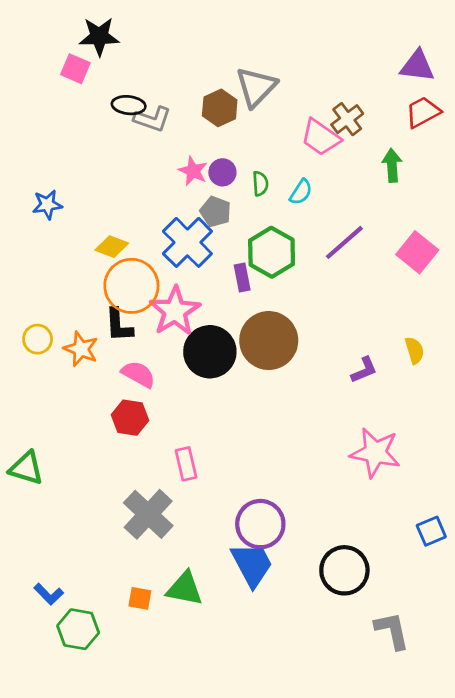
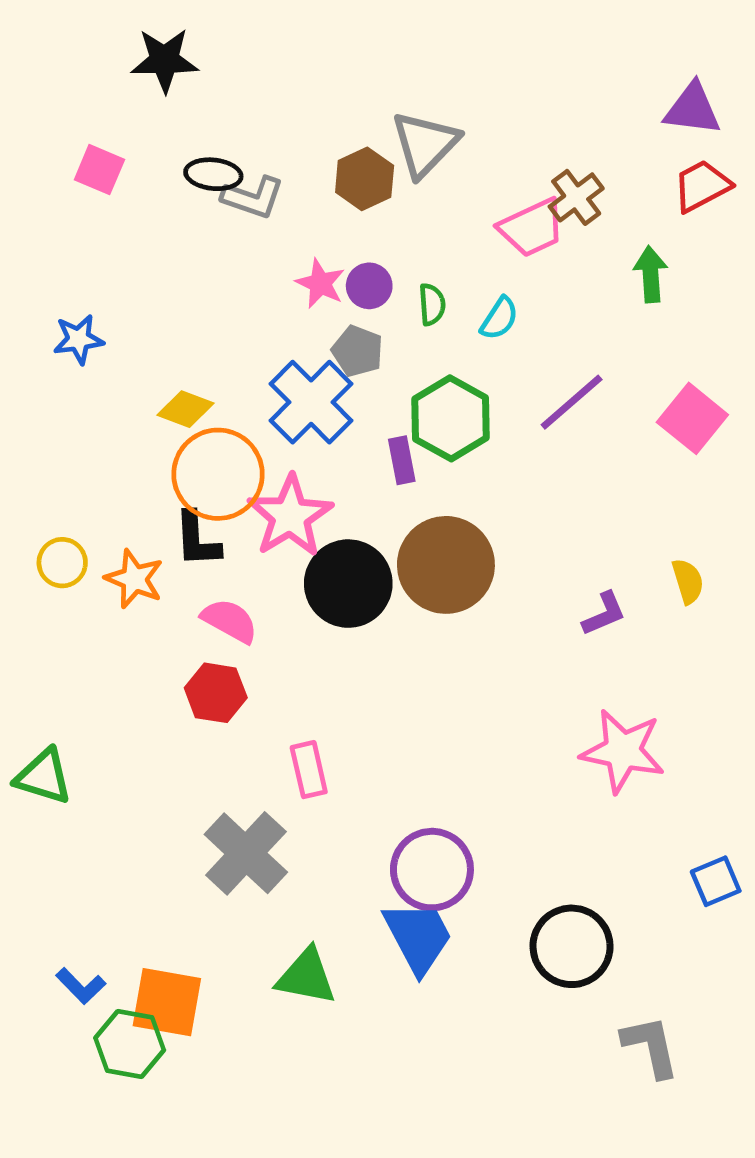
pink square: (75, 69) -> (99, 170), moved
pink trapezoid: (321, 137) -> (532, 228), turned -60
orange square: (140, 598) -> (167, 1002), moved, size x1.8

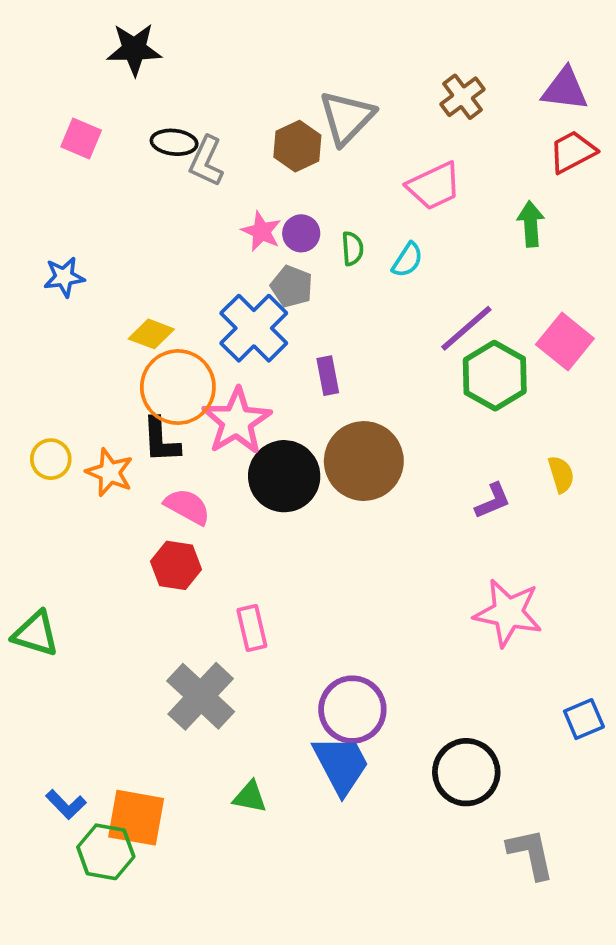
gray L-shape: (253, 197) -> (206, 161), turned 96
brown cross: (576, 197) -> (462, 97), moved
green hexagon: (451, 418) -> (495, 376), moved
green triangle: (306, 977) -> (250, 797), size x0.7

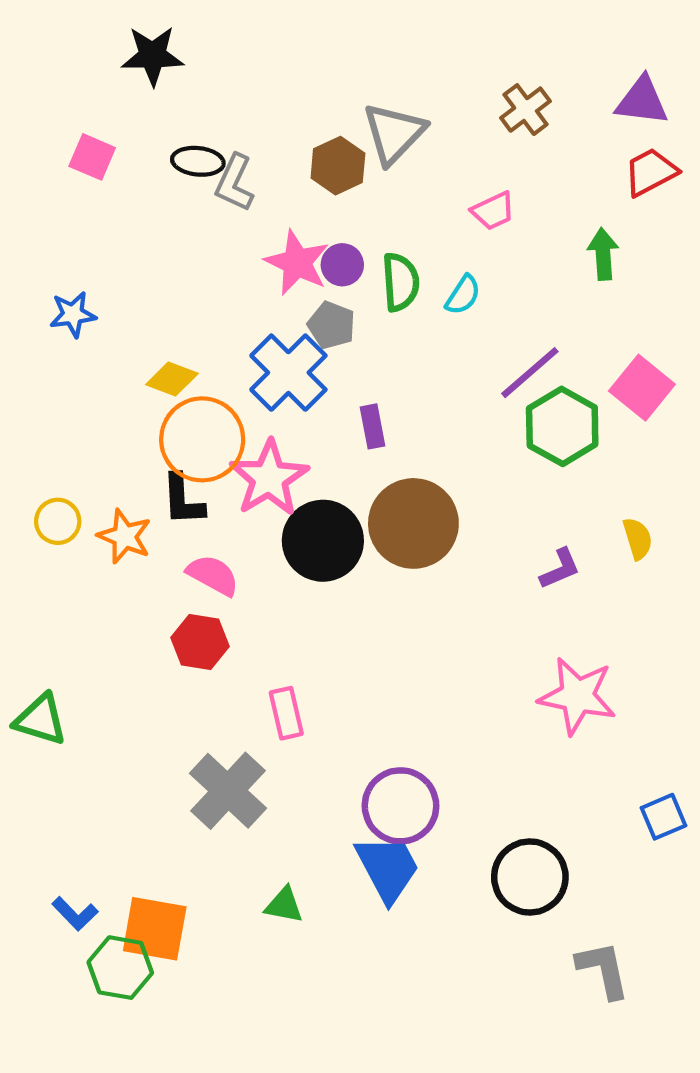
pink trapezoid: (434, 186) -> (493, 211), size x0.7
pink star: (261, 231) -> (297, 263), size x1.4
green semicircle: (352, 249) -> (400, 282), size x1.5

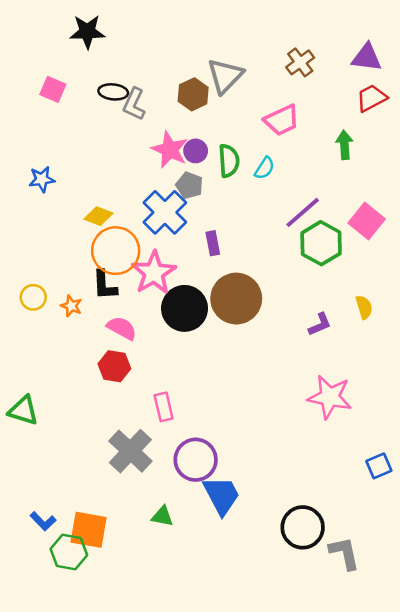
pink trapezoid: (493, 211) -> (282, 120), size x1.4
orange star: (125, 536) -> (71, 306), size x0.7
purple circle: (400, 806) -> (196, 460), moved
black circle: (530, 877) -> (303, 527), moved

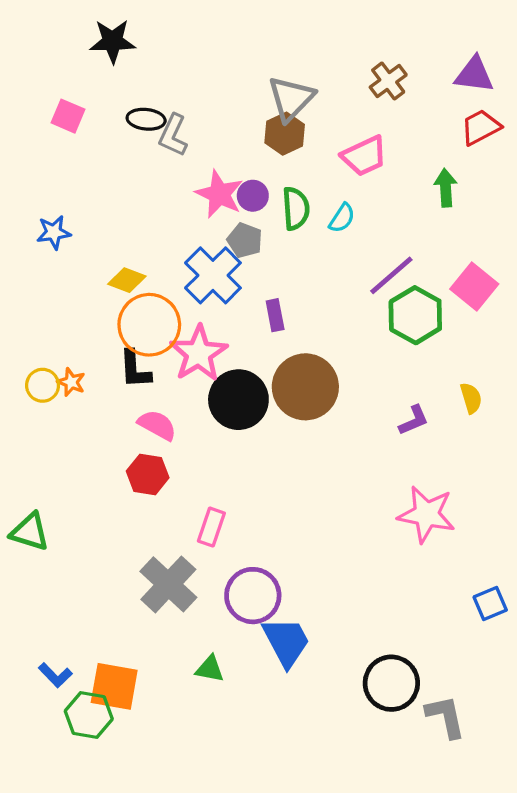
brown hexagon: (193, 94) -> (285, 134), moved
orange star: (71, 306) -> (71, 382), moved
pink rectangle: (164, 407) -> (211, 527), turned 32

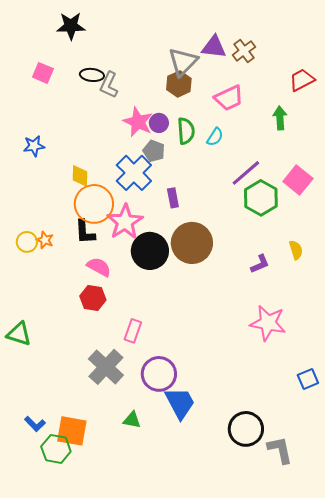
purple triangle: (474, 75) -> (214, 47), moved
yellow diamond: (127, 280) -> (80, 176), turned 70

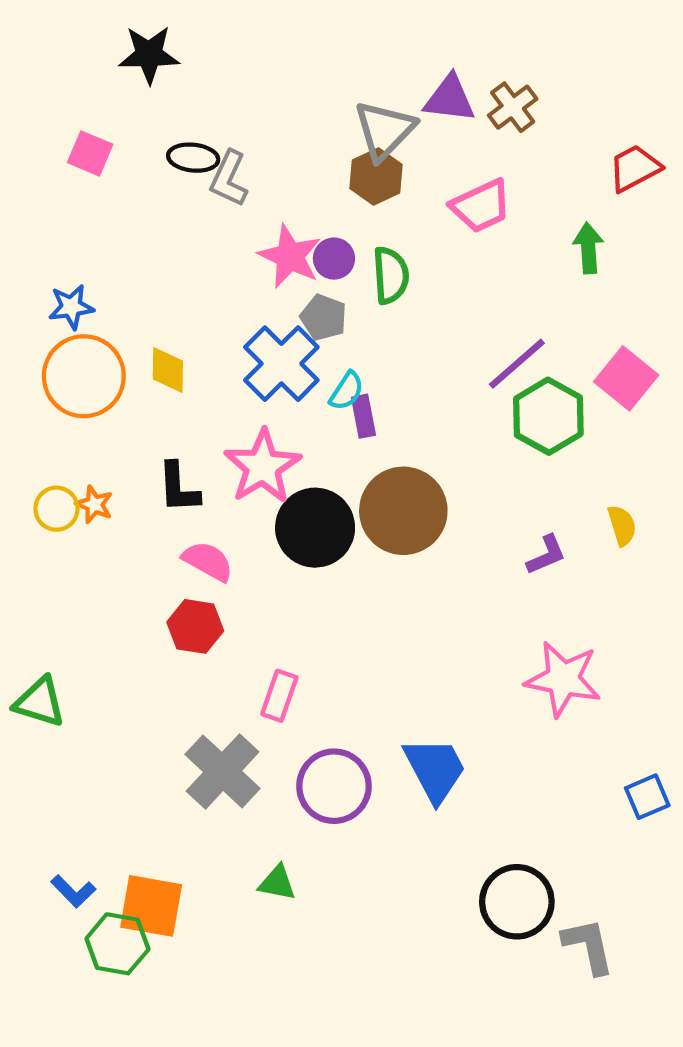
cyan semicircle: (215, 137) -> (347, 391), moved
orange circle: (94, 204) -> (84, 376), moved
blue trapezoid: (180, 403) -> (435, 769), moved

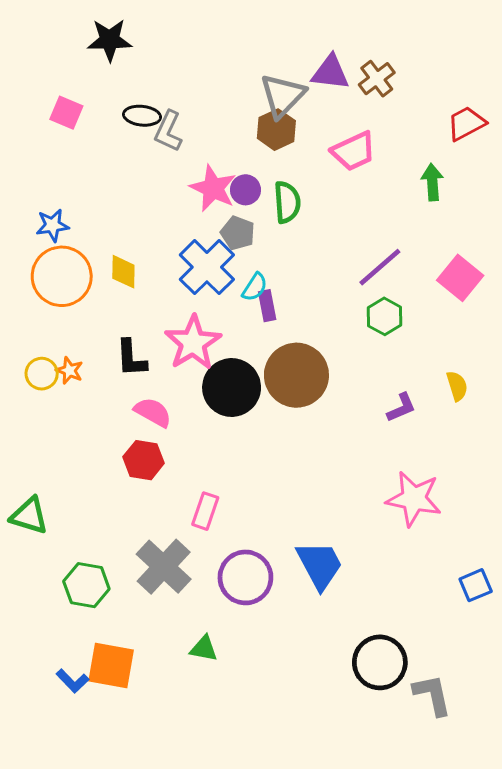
green hexagon: (548, 416) -> (384, 316), moved, size x0.7
blue L-shape: (73, 891) -> (72, 681), moved
green hexagon: (117, 944) -> (86, 585), moved

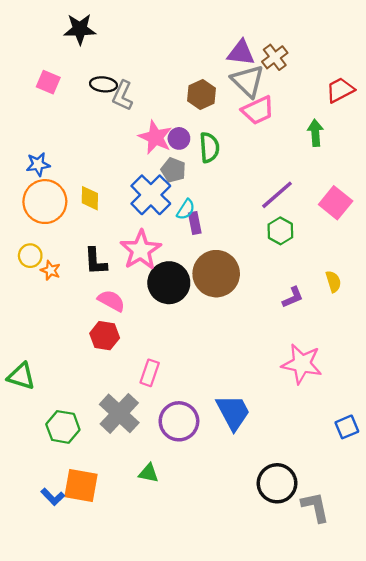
gray triangle: (283, 96) -> (248, 81), moved, turned -30
yellow circle: (42, 374) -> (30, 256), moved

